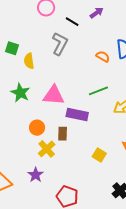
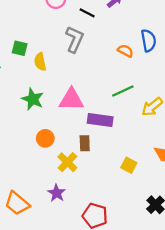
orange circle: (37, 128) -> (45, 138), moved

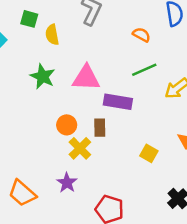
orange semicircle: (125, 51) -> (141, 35), moved
orange circle: (45, 138) -> (67, 125), moved

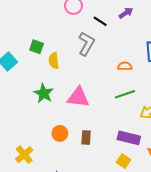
orange semicircle: (141, 35) -> (125, 66), turned -32
purple rectangle: (118, 102) -> (129, 138), moved
yellow cross: (80, 148) -> (24, 155), moved

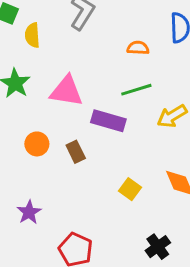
brown rectangle: (86, 138) -> (76, 152), turned -32
purple rectangle: (129, 138) -> (108, 121), moved

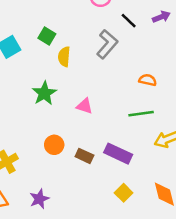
pink triangle: (66, 91) -> (85, 106), size x0.6
purple rectangle: (108, 121) -> (118, 154), moved
brown rectangle: (76, 152) -> (84, 156), turned -48

